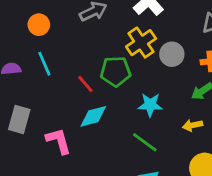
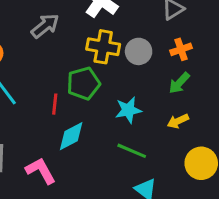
yellow cross: (141, 43) -> (103, 47), turned -32
red line: (85, 84) -> (55, 104), turned 60

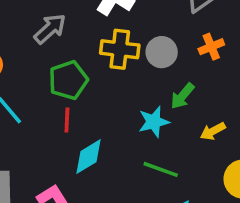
green pentagon: (83, 83) -> (68, 80), moved
green arrow: (179, 83) -> (182, 96), moved

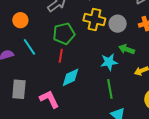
green arrow: (182, 96) -> (127, 49), turned 63
green line: (161, 169) -> (110, 89), turned 54

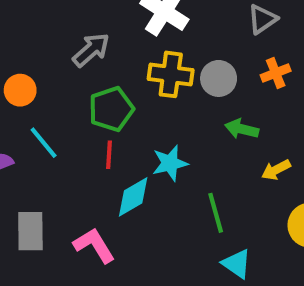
cyan star: (109, 62) -> (170, 163), moved

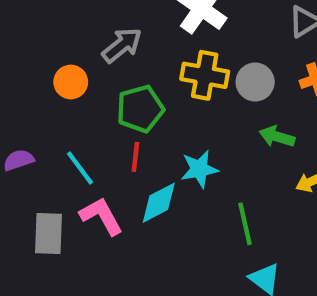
orange circle: (20, 90) -> (71, 82), moved
cyan line: (44, 143) -> (80, 168), moved
pink L-shape: (94, 245) -> (101, 216), moved

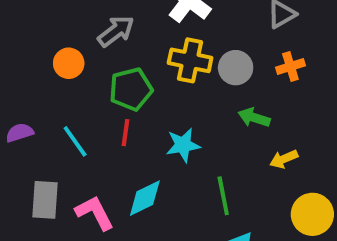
cyan diamond: (159, 203) -> (145, 198), moved
pink L-shape: (101, 216) -> (95, 213), moved

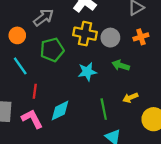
red line: (125, 133) -> (35, 91), moved
cyan line: (75, 141) -> (20, 66), moved
cyan star: (183, 145) -> (87, 72), moved
yellow arrow: (284, 159) -> (130, 98), moved

